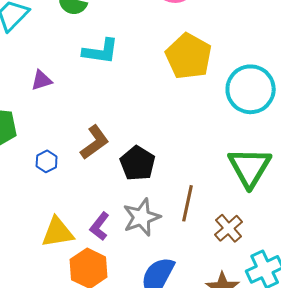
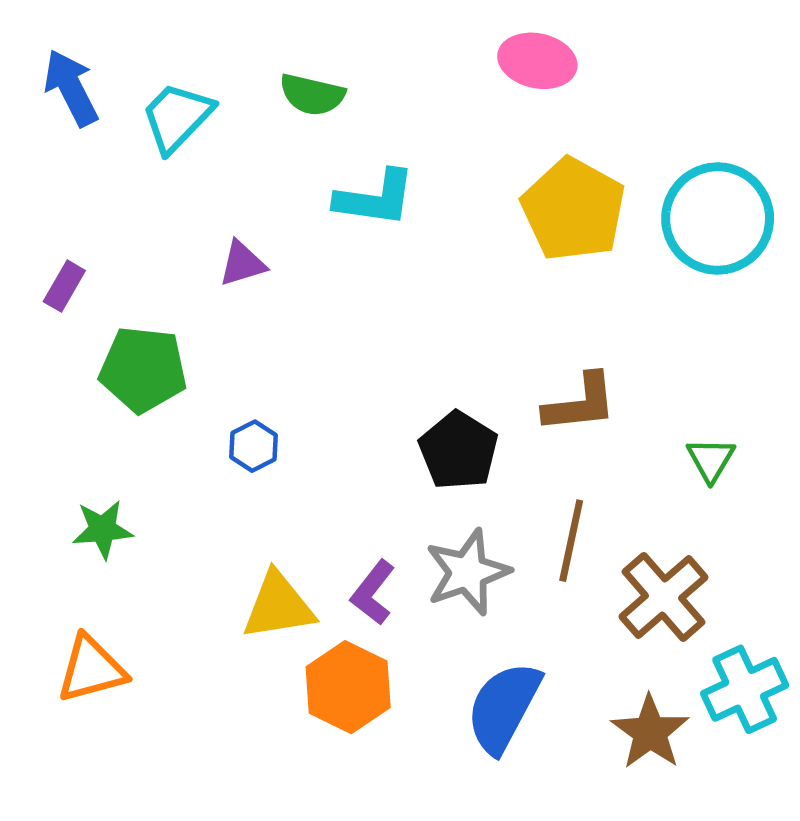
cyan circle: (251, 89) -> (718, 219), moved
brown L-shape: (95, 142) -> (580, 403), moved, turned 30
green triangle: (250, 167) -> (711, 460), size x0.5
brown cross: (229, 228) -> (664, 597), size x1.4

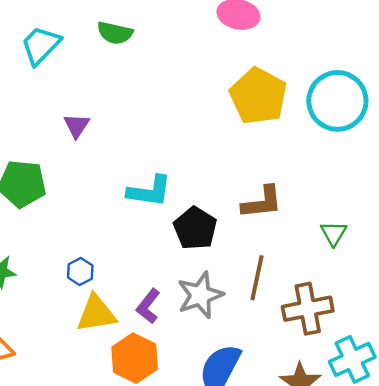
cyan L-shape: (375, 198) -> (149, 191), moved
purple triangle: (242, 264) -> (76, 126), turned -40
blue hexagon: (254, 446) -> (80, 272), moved
brown cross: (664, 597) -> (308, 309), turned 30

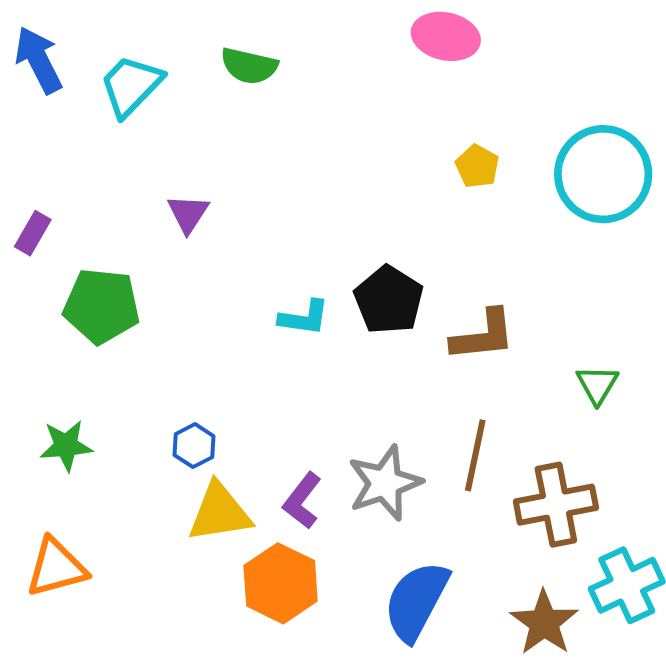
yellow pentagon: (258, 96) -> (477, 166), size x0.5
cyan L-shape: (149, 191) -> (304, 318), size x0.7
black pentagon: (195, 228) -> (389, 300), moved

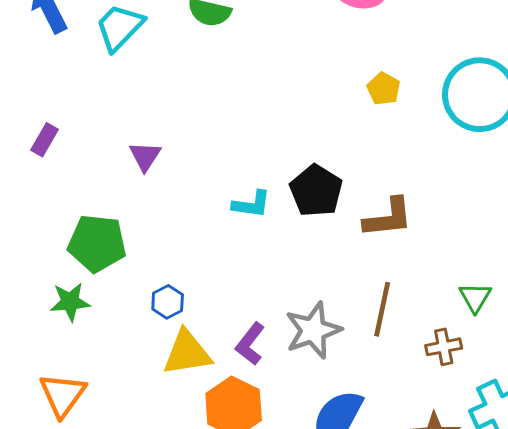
purple triangle: (188, 213) -> (145, 156), moved
green pentagon: (102, 306) -> (97, 243), moved
green triangle: (597, 385) -> (475, 297), moved
brown cross: (556, 505) -> (444, 347), size x0.6
orange triangle: (56, 568) -> (63, 395), turned -39

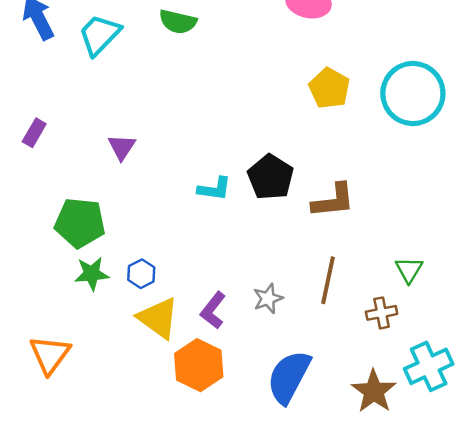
yellow pentagon: (384, 89) -> (329, 88), size x1.4
green star: (70, 302) -> (92, 274), moved
gray star: (313, 330) -> (268, 299), size x0.6
yellow triangle: (187, 353) -> (158, 318), turned 45

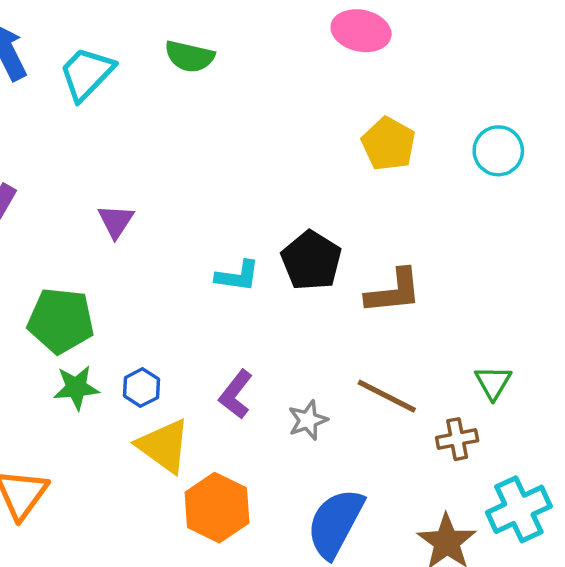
cyan circle: (413, 93) -> (498, 151), size x0.6
brown line: (328, 280) -> (387, 396), turned -75
purple L-shape: (213, 310) -> (236, 394), moved

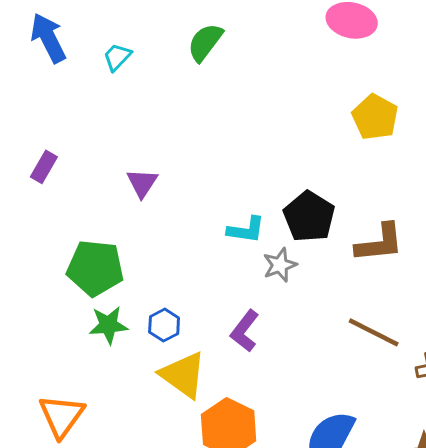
green semicircle: (189, 56) -> (205, 42), turned 114
cyan trapezoid: (87, 74) -> (117, 57), size x0.6
gray star: (308, 420) -> (280, 265), moved

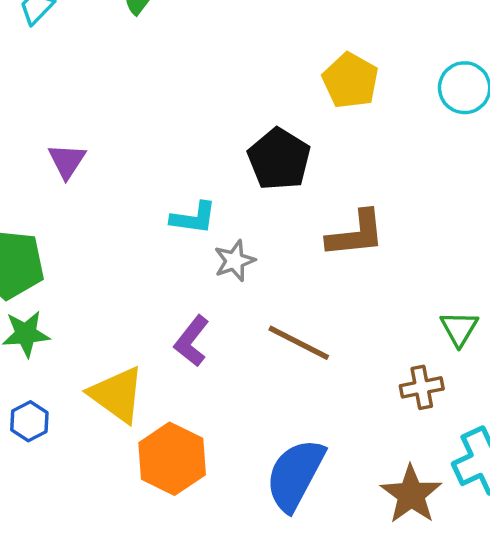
black pentagon: (309, 217) -> (279, 159), moved
blue hexagon: (164, 325) -> (29, 421), moved
brown line: (374, 332) -> (299, 343), moved

